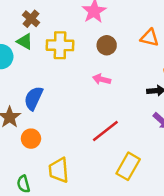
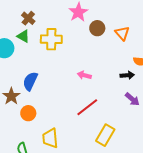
orange triangle: (150, 38) -> (122, 33), turned 35
brown circle: (107, 45) -> (97, 28), moved
pink arrow: (102, 79) -> (84, 75), moved

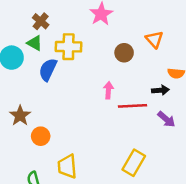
brown circle: (97, 28) -> (124, 53), moved
pink arrow: (84, 75) -> (108, 90), turned 80
blue semicircle: (30, 81) -> (48, 70), moved
red line: (87, 107) -> (133, 106), moved, turned 35

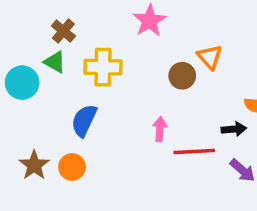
orange triangle: (154, 39) -> (210, 57), moved
blue semicircle: (48, 70) -> (84, 120), moved
orange circle: (41, 136) -> (72, 167), moved

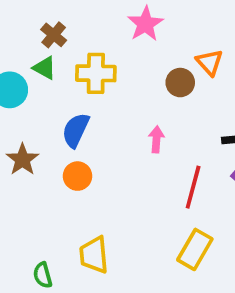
red line: (194, 151) -> (193, 187), moved, turned -72
brown star: (34, 165) -> (22, 160), moved
orange circle: (72, 167) -> (78, 176), moved

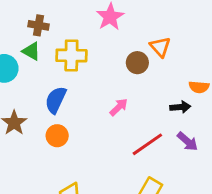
brown cross: (54, 35) -> (38, 25), turned -30
pink arrow: (156, 139) -> (119, 107), turned 42
red line: (193, 187) -> (147, 144), turned 40

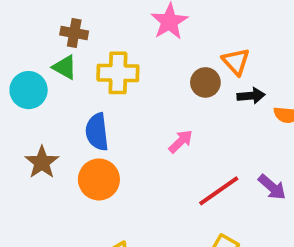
blue semicircle: (56, 100) -> (97, 132), turned -32
black arrow: (180, 107) -> (251, 96), moved
orange circle: (57, 136) -> (99, 179), size x1.4

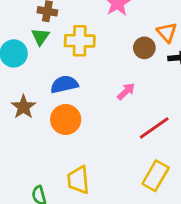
green triangle: (65, 67) -> (40, 37), turned 36
blue semicircle: (97, 132) -> (64, 84), turned 84

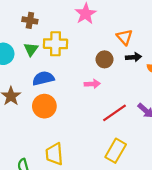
green triangle: (40, 37) -> (31, 49), moved
brown circle: (144, 48) -> (105, 59), moved
pink arrow: (126, 91) -> (92, 84), turned 40

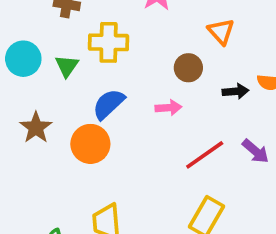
green triangle: (31, 49) -> (67, 66), moved
black arrow: (133, 57) -> (236, 91), moved
blue semicircle: (43, 78) -> (109, 104), moved, turned -30

